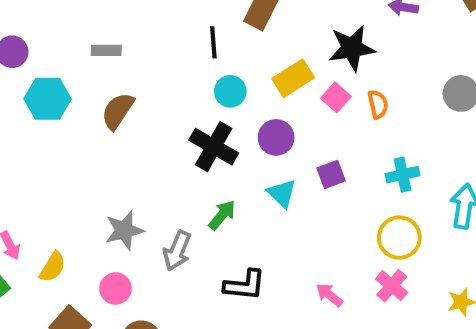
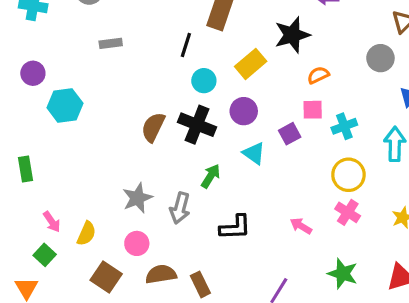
black line: (213, 42) -> (186, 45), turned 30
gray rectangle: (106, 50) -> (111, 43), moved
pink square: (336, 97) -> (313, 110), moved, turned -35
orange semicircle: (378, 104) -> (318, 75), turned -95
brown semicircle: (118, 111) -> (153, 127), moved

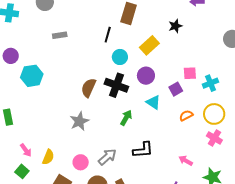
black star: (292, 35) -> (175, 26), size x0.6
orange semicircle: (318, 75) -> (186, 116), moved
gray star: (137, 198) -> (79, 121), moved
gray arrow: (180, 208) -> (107, 157), moved, turned -144
pink arrow: (301, 226) -> (186, 161), moved

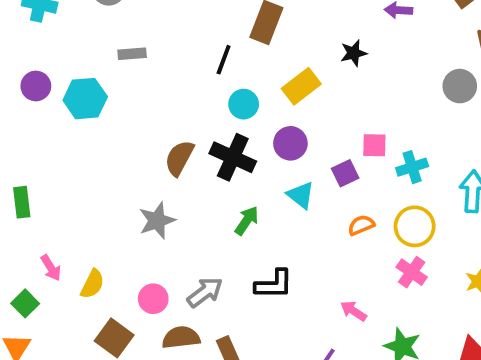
cyan hexagon: (32, 76) -> (85, 99), moved
green square: (22, 171) -> (25, 303), moved

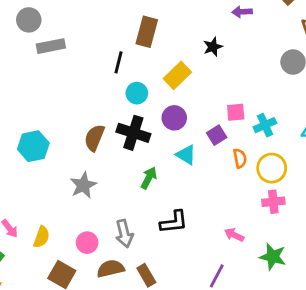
gray rectangle: (132, 54) -> (51, 46), moved, size x1.4
cyan hexagon: (85, 99) -> (33, 146), moved
orange semicircle: (361, 225) -> (240, 158), moved, turned 108
pink cross: (412, 272) -> (273, 202), turned -35
gray arrow: (205, 292) -> (124, 234), turned 120

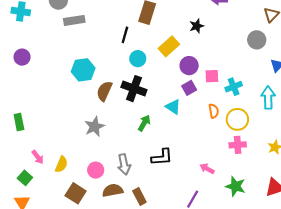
purple circle: (174, 118) -> (189, 66), moved
purple square: (217, 135) -> (189, 88), moved
cyan hexagon: (33, 146) -> (83, 70), moved

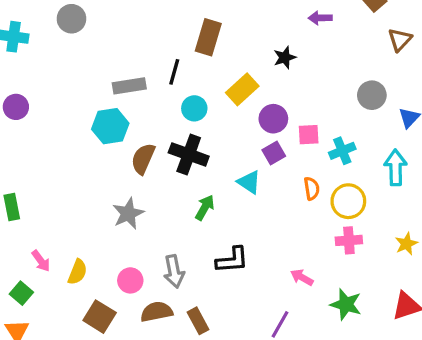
gray rectangle: (74, 20) -> (129, 86), moved
gray circle: (257, 40) -> (372, 95), moved

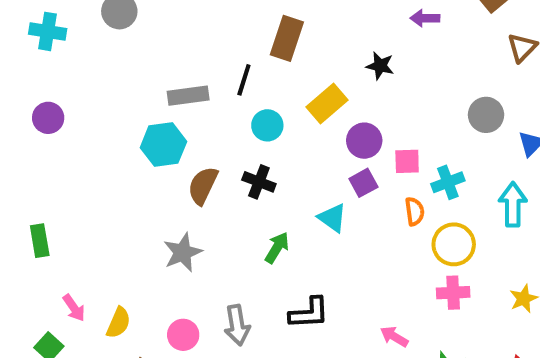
black star: (285, 58) -> (380, 66), turned 30
black cross: (189, 154) -> (259, 182), size x0.7
orange semicircle: (312, 189) -> (415, 211), moved

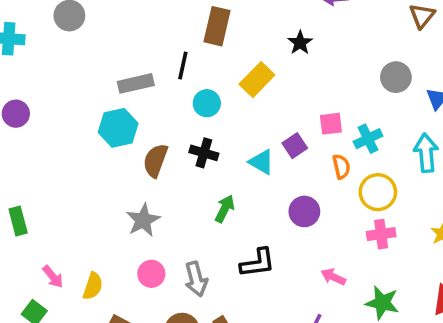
black star: (380, 66) -> (300, 43), turned 30
purple circle: (364, 141) -> (304, 211), moved
cyan triangle: (332, 218) -> (261, 162), moved
pink circle: (183, 335) -> (151, 274), moved

